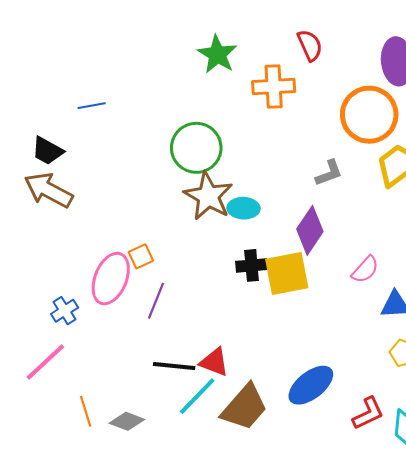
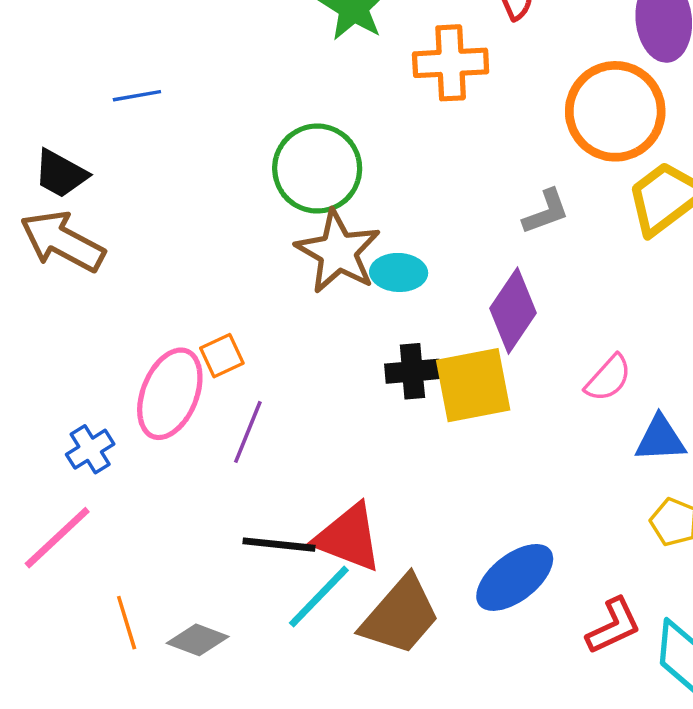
red triangle: (214, 362) -> (348, 538), size x1.4

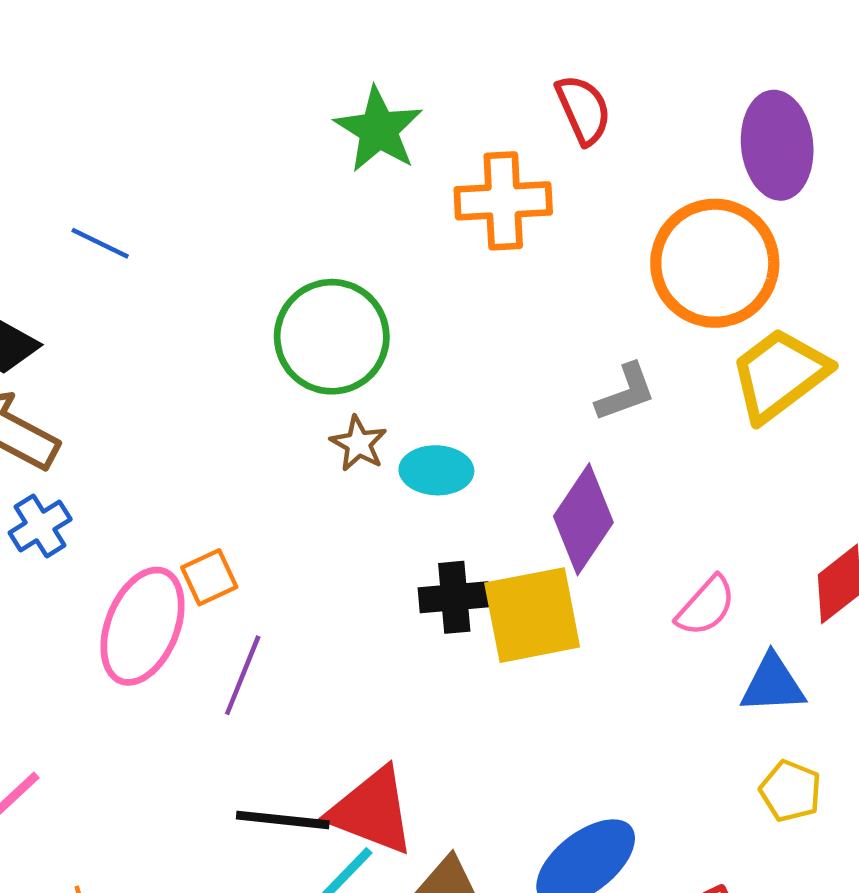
blue line: (137, 96) -> (100, 243), turned 36
brown star: (338, 252) -> (358, 444), size x0.5
blue cross: (90, 449) -> (40, 526), moved

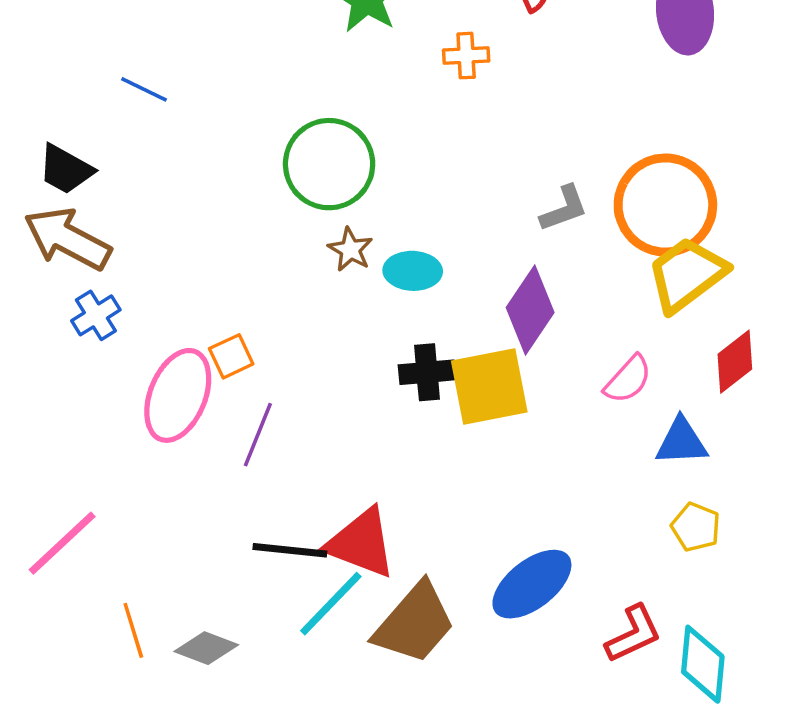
orange cross: (503, 201) -> (466, 56), size x0.6
orange circle: (715, 263) -> (665, 205), moved
yellow trapezoid: (779, 375) -> (687, 274), moved

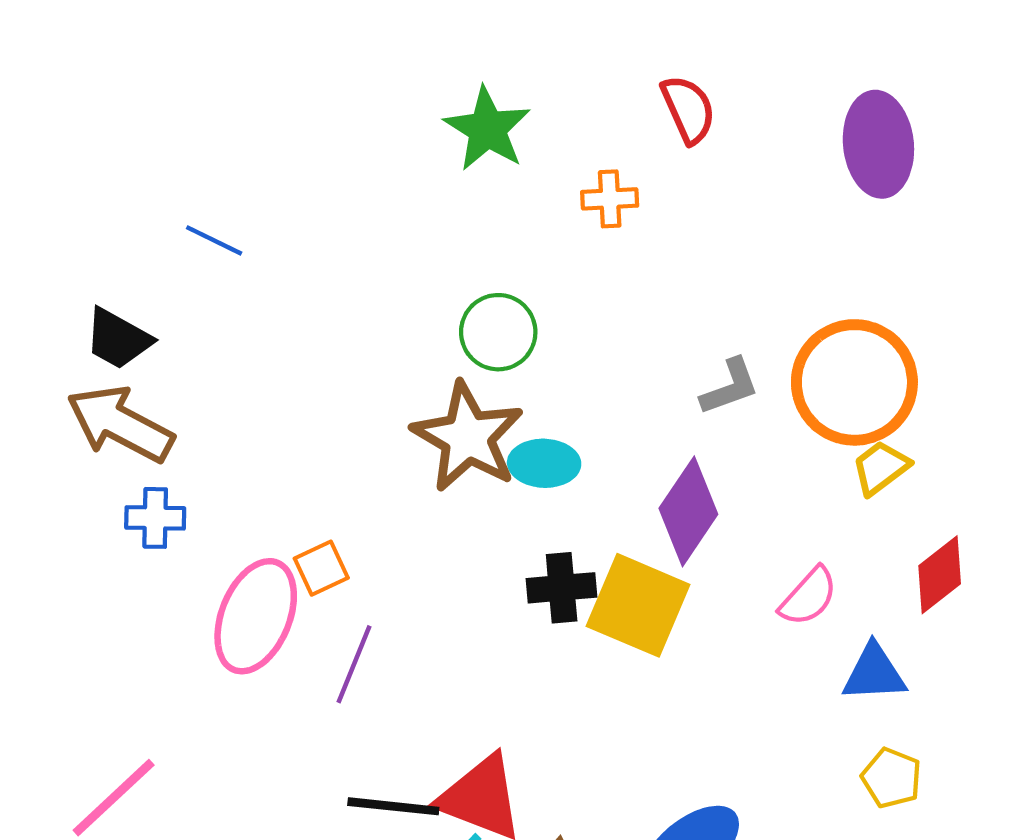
green circle: (329, 164) -> (498, 332), moved, size x0.7
brown star: (350, 250) -> (468, 437), size x2.0
yellow trapezoid: (687, 274) -> (881, 468), size x0.6
blue cross: (96, 315) -> (155, 518), turned 33
yellow square: (489, 387) -> (638, 605), turned 34

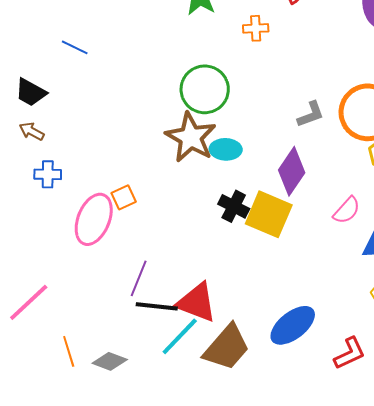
green circle: (498, 332) -> (205, 89), size x1.4
brown arrow: (120, 424) -> (32, 131), size x0.5
black cross: (562, 588) -> (234, 206), turned 32
purple line: (354, 664) -> (139, 278), moved

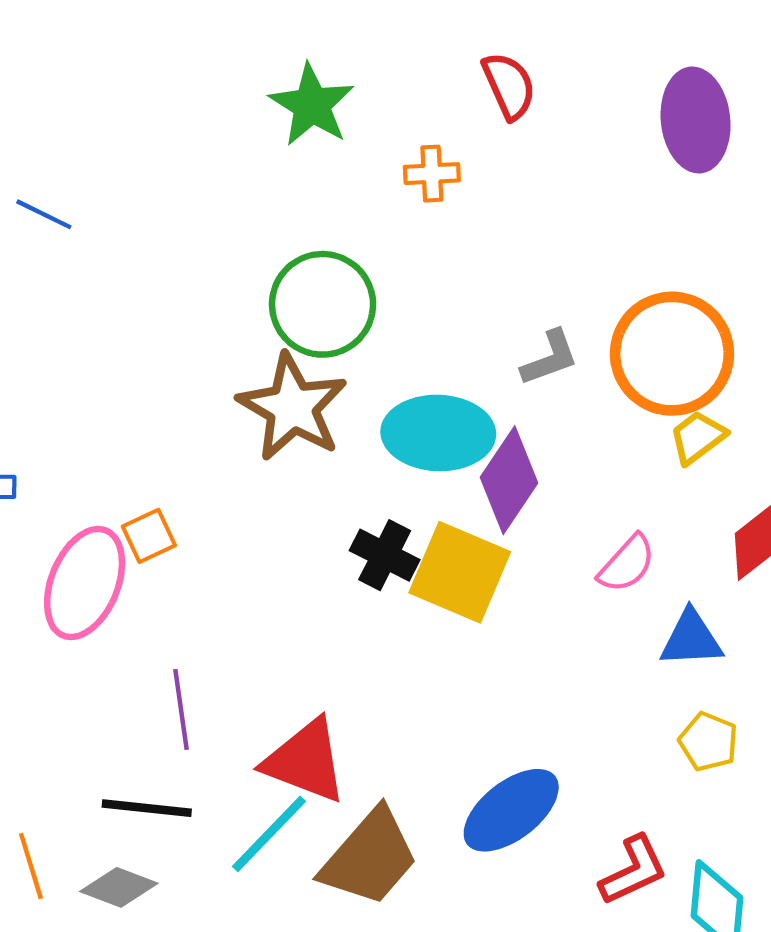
cyan ellipse: (226, 149) -> (438, 433), moved, size x1.6
purple line: (139, 278) -> (181, 710), turned -30
black line: (157, 306) -> (147, 808), moved

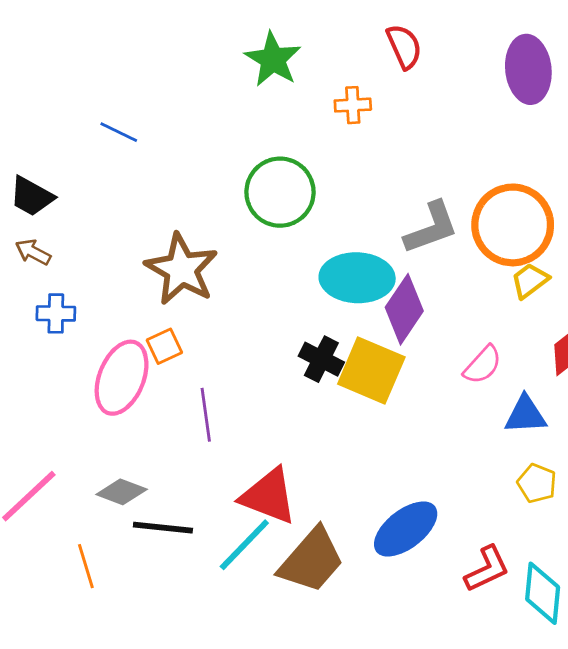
blue line: (44, 214) -> (119, 132), moved
gray L-shape: (550, 358) -> (431, 228), size x1.4
brown star: (293, 407) -> (181, 269), moved
purple line: (181, 710) -> (206, 415), moved
gray diamond: (119, 887) -> (122, 492), moved

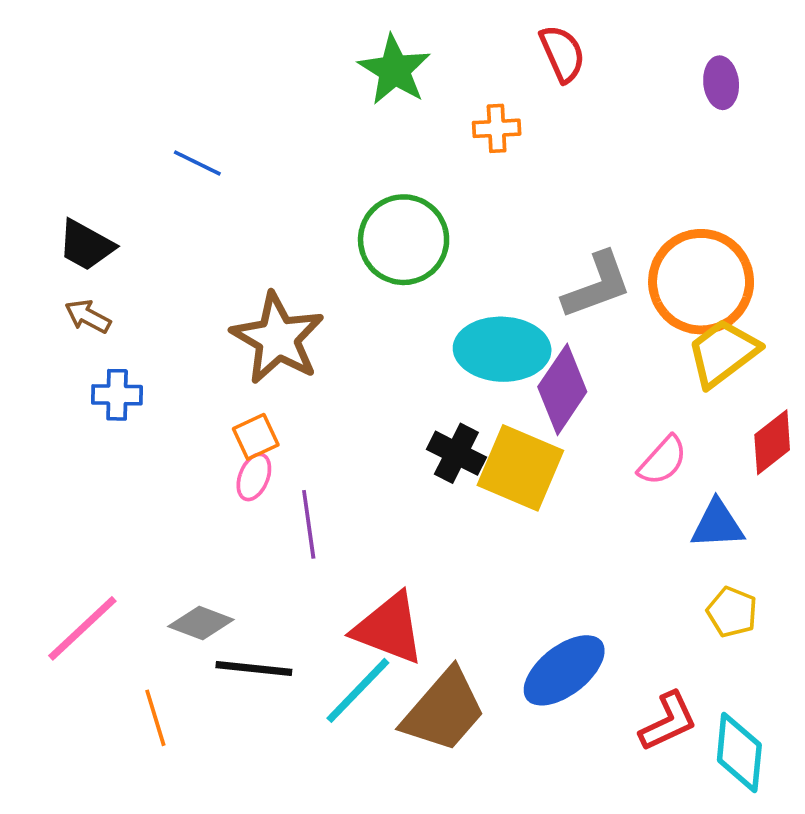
purple ellipse: (528, 69) -> (721, 83), size x0.6
yellow trapezoid: (530, 281) -> (723, 353), size x1.5
pink ellipse: (122, 378) -> (254, 477), moved, size x0.5

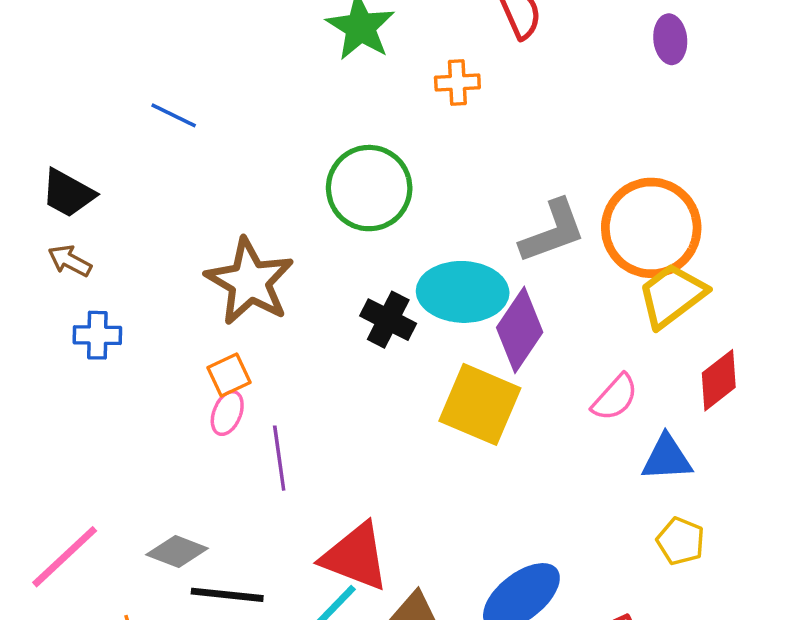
black cross: (456, 453) -> (388, 320), moved

